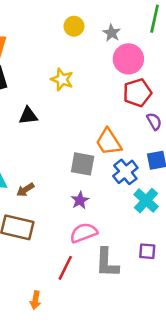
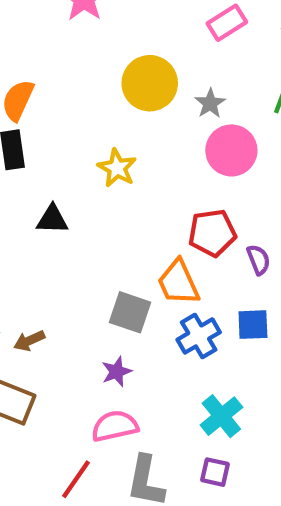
yellow circle: (74, 26) -> (150, 83), size x1.6
red pentagon: (137, 93) -> (212, 233), moved
cyan cross: (146, 201) -> (221, 416), moved

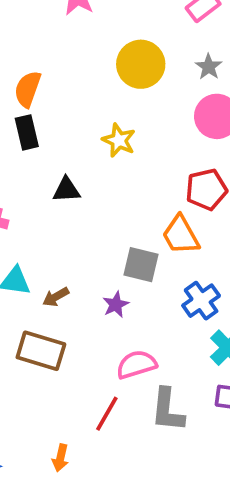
gray star: (210, 103) -> (209, 67), moved
blue cross: (199, 336) -> (201, 301), moved
purple star: (117, 372) -> (116, 305), moved

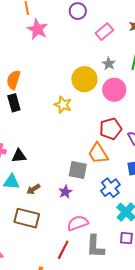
yellow circle: (141, 64) -> (84, 79), moved
black triangle: (66, 190) -> (19, 156), moved

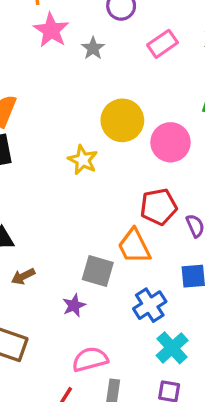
gray star: (109, 64) -> (93, 48), moved
brown arrow: (33, 189) -> (23, 276), moved

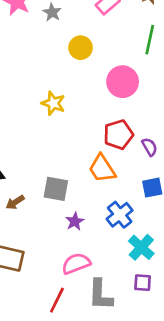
yellow circle: (122, 120) -> (81, 48), moved, size x0.7
gray square: (98, 271) -> (56, 189), moved
purple star: (74, 305) -> (75, 221), moved

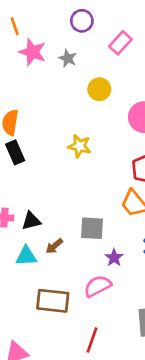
pink semicircle: (76, 264) -> (98, 286), moved
red line: (57, 300) -> (92, 340), moved

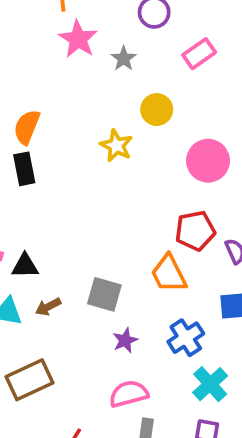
yellow star: (80, 146) -> (116, 146), moved
pink semicircle: (98, 286) -> (129, 394), moved
brown rectangle: (53, 301) -> (30, 380), turned -44

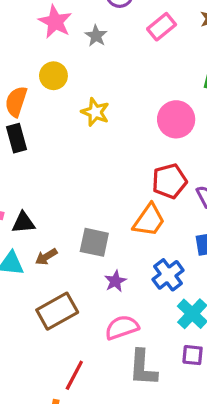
yellow circle: (157, 110) -> (53, 76), moved
orange trapezoid: (169, 274) -> (149, 220), turned -114
brown rectangle: (30, 380) -> (57, 311), moved

